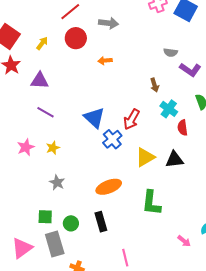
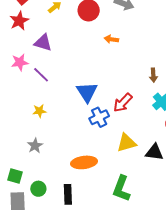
pink star: (26, 147) -> (20, 62), moved

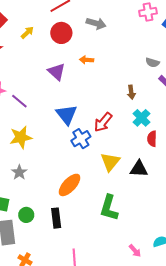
purple triangle: (43, 43) -> (57, 72), moved, turned 30
yellow star: (39, 111) -> (21, 137), size x1.6
yellow triangle: (127, 143) -> (110, 162), turned -30
orange ellipse: (84, 162) -> (70, 185), turned -35

